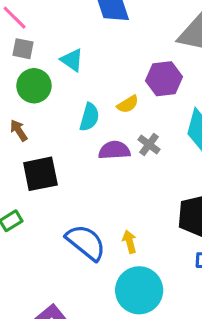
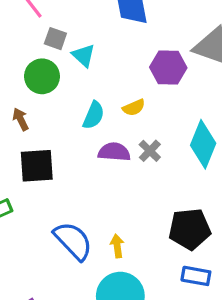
gray square: (23, 49) -> (55, 39), moved
purple hexagon: (164, 79) -> (168, 67), moved

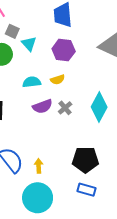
purple hexagon: (168, 67) -> (64, 50), moved
cyan semicircle: (94, 115) -> (32, 82), turned -126
purple semicircle: (114, 152) -> (42, 106), turned 150

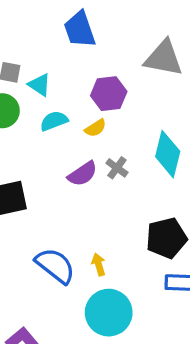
purple hexagon: (64, 50) -> (109, 94), moved
cyan semicircle: (32, 82) -> (54, 121), moved

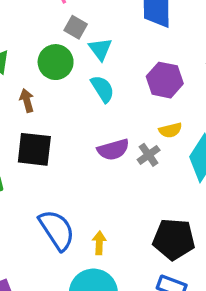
cyan semicircle: (54, 121) -> (103, 89), turned 60
yellow semicircle: (95, 128) -> (170, 130), moved

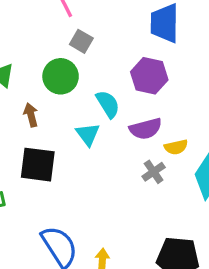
cyan triangle: (100, 49) -> (88, 134), moved
purple hexagon: (165, 80) -> (149, 76), moved
purple semicircle: (113, 150) -> (146, 129), moved

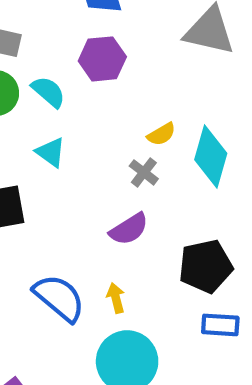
cyan semicircle: (108, 104) -> (48, 92), moved
purple semicircle: (146, 129) -> (129, 229), moved

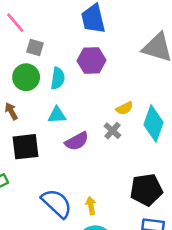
cyan semicircle: (48, 92) -> (58, 78), turned 55
cyan triangle: (51, 152) -> (57, 115), turned -42
purple semicircle: (129, 229) -> (77, 141), moved

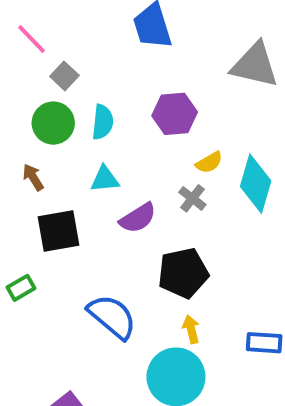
gray square: (35, 47) -> (64, 76), turned 30
purple hexagon: (92, 61) -> (175, 114), moved
black pentagon: (146, 190) -> (183, 273), moved
yellow arrow: (91, 206) -> (191, 329), moved

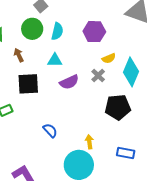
black pentagon: (183, 273) -> (118, 107), moved
blue semicircle: (112, 317) -> (50, 130), size x0.6

